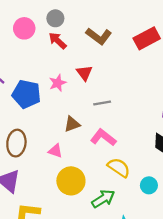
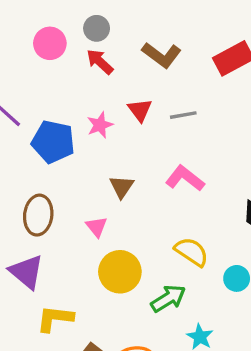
gray line: (102, 103) -> (183, 115), moved
brown triangle: (72, 124) -> (122, 187), turned -36
pink L-shape: (103, 137) -> (185, 178), moved
pink triangle: (55, 151) -> (97, 227), turned 32

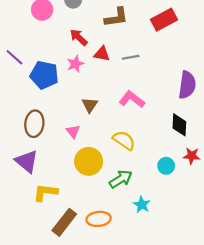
brown L-shape: (162, 55) -> (116, 17), turned -45
red arrow: (100, 62) -> (79, 37), moved
red triangle: (140, 110) -> (102, 54), turned -42
yellow semicircle: (192, 252) -> (124, 140), moved

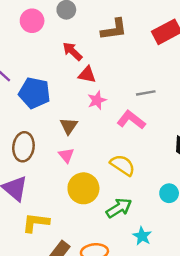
red triangle: (102, 54) -> (87, 75), moved
gray line: (131, 57) -> (146, 93), moved
pink star: (75, 64) -> (97, 100), moved
brown triangle: (90, 105) -> (69, 126), moved

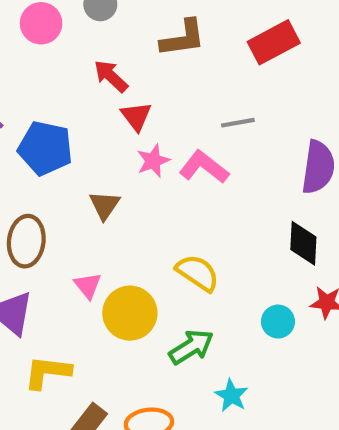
red triangle: (87, 75) -> (136, 116), turned 42
gray line: (146, 93) -> (238, 123), moved
pink L-shape: (131, 120) -> (204, 167), moved
pink triangle: (66, 155) -> (88, 286), moved

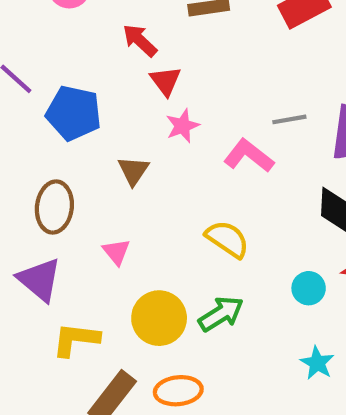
gray line: (238, 123) -> (289, 119), moved
pink L-shape: (204, 167) -> (249, 156), moved
yellow circle: (130, 313) -> (159, 318), moved
cyan star: (231, 396) -> (317, 363), moved

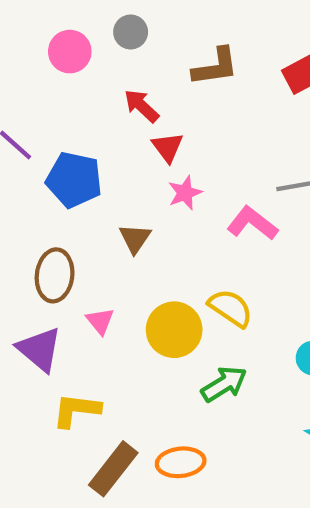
pink triangle: (116, 252) -> (100, 321), moved
yellow circle: (159, 318) -> (174, 330), moved

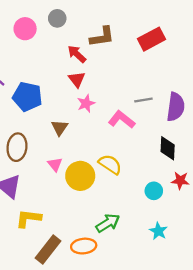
red arrow: (141, 106) -> (77, 54), moved
pink triangle: (100, 321) -> (55, 164), moved
green arrow: (224, 384) -> (108, 223), moved

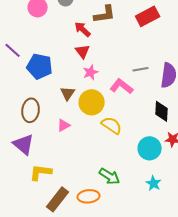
pink triangle: (55, 164) -> (64, 125), turned 40
yellow circle: (80, 176) -> (92, 102), moved
cyan circle: (154, 191) -> (150, 148), size x1.5
green arrow: (108, 223) -> (110, 176), turned 65

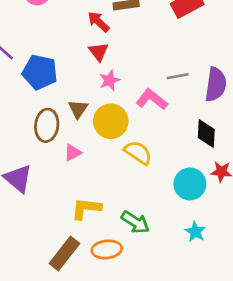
brown ellipse: (31, 110) -> (47, 125), moved
yellow L-shape: (41, 172) -> (86, 209), moved

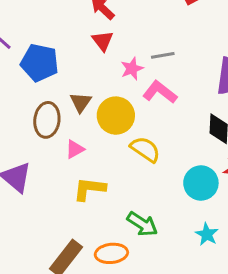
gray line: (178, 76) -> (163, 55), moved
pink star: (109, 80) -> (132, 69), moved
yellow L-shape: (86, 209) -> (89, 189), moved

